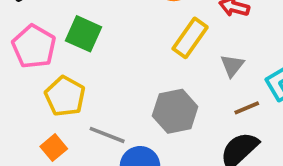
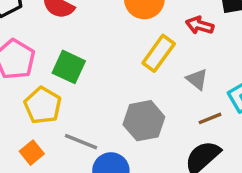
green square: (84, 34) -> (69, 67), moved
gray triangle: (232, 66) -> (197, 79), turned -30

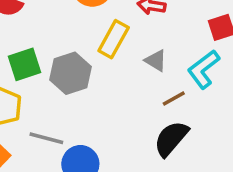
green square: (69, 67) -> (24, 64), turned -36
gray hexagon: (144, 121) -> (71, 73), moved

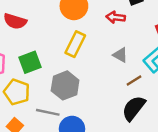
yellow rectangle: (114, 39) -> (75, 44), moved
gray hexagon: (71, 73) -> (65, 85), moved

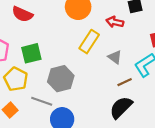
yellow rectangle: (75, 44) -> (89, 42), moved

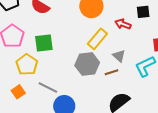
gray hexagon: (61, 79) -> (87, 64), moved
brown line: (125, 82) -> (111, 72), moved

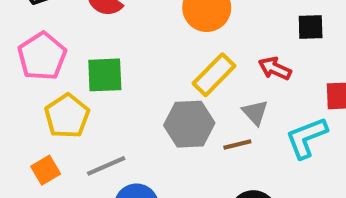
red arrow: (123, 24) -> (275, 68), moved
gray line: (48, 88) -> (106, 166), turned -54

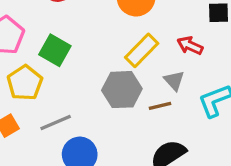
green square: (105, 75) -> (55, 50), turned 32

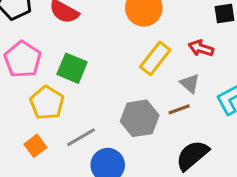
gray hexagon: (122, 90) -> (140, 118), moved

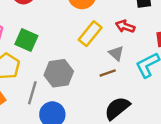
gray hexagon: (140, 118) -> (59, 73), moved
gray line: (81, 137) -> (32, 93), turned -45

